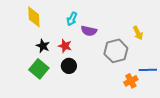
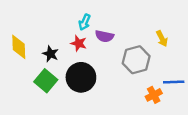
yellow diamond: (34, 17) -> (19, 47), moved
red star: (65, 46) -> (79, 43), moved
black circle: (69, 66) -> (81, 77), size x1.6

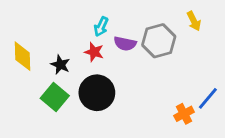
yellow arrow: (162, 39) -> (194, 21), moved
gray hexagon: (136, 60) -> (159, 41), moved
blue line: (174, 82) -> (208, 98), turned -48

